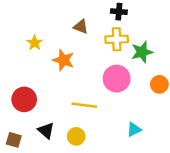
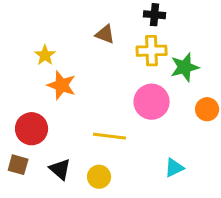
orange star: (63, 60) -> (62, 85), moved
brown square: (14, 140) -> (18, 165), moved

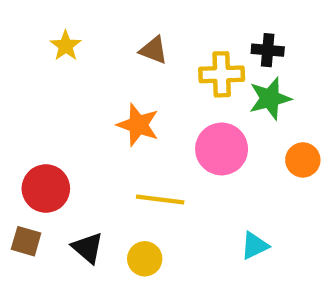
black cross: (155, 15) -> (268, 50), moved
yellow star: (45, 55) -> (66, 46), moved
orange star: (62, 85) -> (138, 125), moved

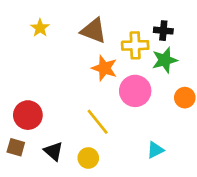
brown triangle: (153, 50) -> (94, 31), size x1.5
orange star: (138, 125) -> (104, 68), moved
yellow line: (160, 199) -> (98, 122), turned 44

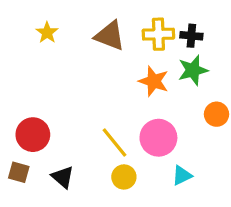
yellow cross: (135, 45) -> (158, 34), moved
orange star: (104, 68) -> (154, 81), moved
pink circle: (135, 91) -> (158, 138), moved
yellow circle: (88, 158) -> (124, 177), moved

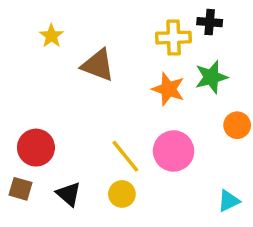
brown triangle: (110, 36) -> (98, 65), moved
black cross: (191, 36) -> (210, 22), moved
cyan triangle: (182, 175) -> (229, 201), moved
yellow circle: (124, 177) -> (122, 194), moved

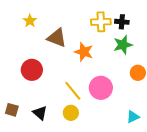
black cross: (210, 22) -> (122, 22), moved
orange star: (168, 89) -> (84, 52), moved
red circle: (36, 148) -> (32, 70), moved

